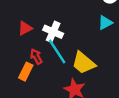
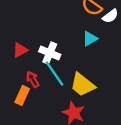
cyan triangle: (105, 23) -> (90, 39), moved

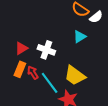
cyan line: (54, 74) -> (50, 83), moved
orange rectangle: (22, 95) -> (20, 69), moved

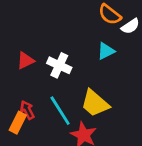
orange rectangle: (20, 69) -> (18, 123), moved
red arrow: (33, 73) -> (27, 110), moved

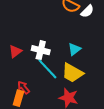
cyan triangle: (106, 51) -> (74, 49), moved
cyan line: (60, 111) -> (47, 69), moved

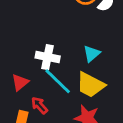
red triangle: (15, 51) -> (20, 82), moved
red arrow: (24, 87) -> (39, 105), moved

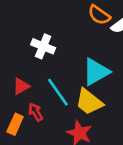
cyan triangle: (92, 54) -> (96, 72), size x1.6
white cross: (48, 57) -> (43, 46), moved

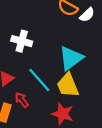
yellow trapezoid: (89, 102) -> (68, 85), turned 36

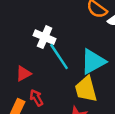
cyan line: (39, 80) -> (59, 57), moved

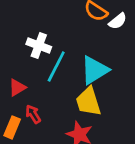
cyan line: (59, 57) -> (56, 67), turned 64

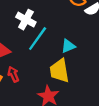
cyan triangle: (95, 70) -> (68, 46), size x0.6

